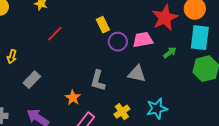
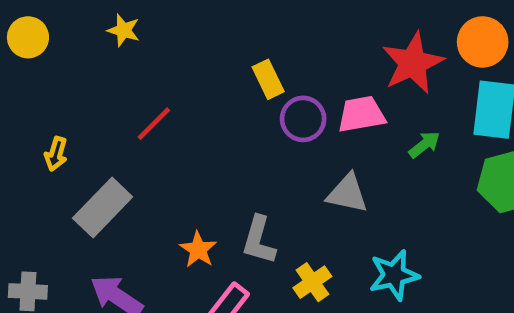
red line: (55, 34) -> (154, 124), moved
gray rectangle: (32, 80) -> (103, 208), size x1.4
gray L-shape: (98, 81) -> (259, 240), moved

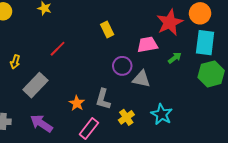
purple circle: (303, 119) -> (122, 66), moved
cyan star: (394, 275) -> (162, 114), turned -30

